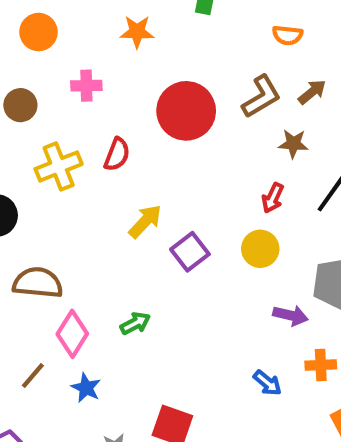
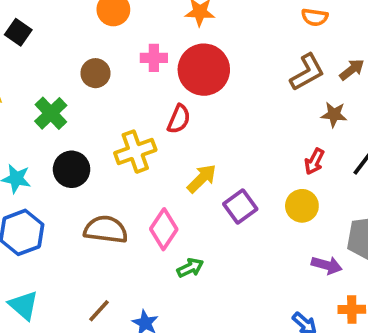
orange semicircle: (287, 35) -> (315, 17), moved
red circle: (186, 111) -> (204, 70), moved
yellow cross: (59, 166) -> (135, 152), moved
pink diamond: (72, 334) -> (164, 229), moved

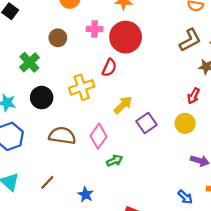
brown line: (99, 311) -> (47, 182), moved

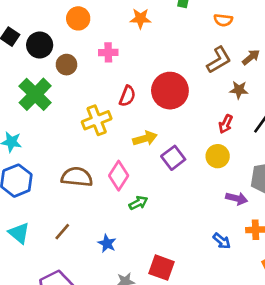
red circle: (126, 37) -> (170, 91), moved
green cross: (29, 62) -> (35, 94), size x1.4
black circle: (42, 98) -> (40, 45), moved
yellow arrow: (123, 105) -> (145, 138), turned 30

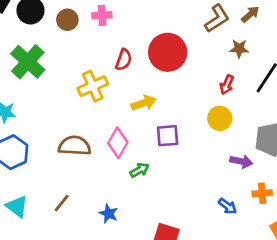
brown circle: (66, 65) -> (67, 20), moved
purple square: (173, 158) -> (168, 136), moved, turned 35

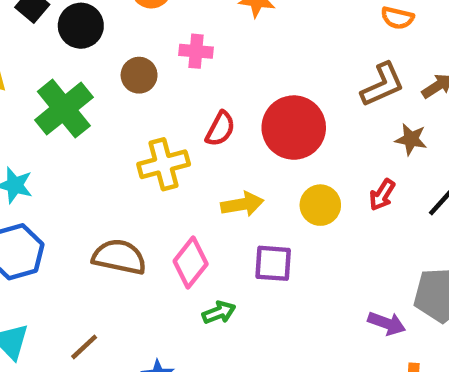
brown circle: (67, 20) -> (139, 75), moved
yellow circle: (220, 118) -> (320, 205), moved

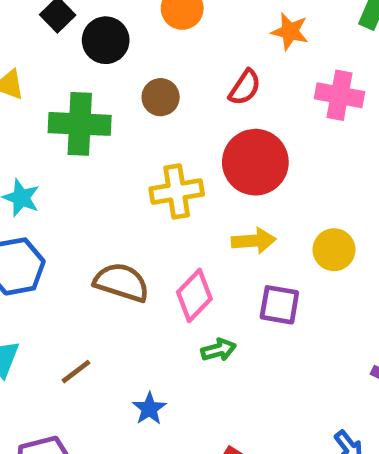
pink cross: (196, 51) -> (340, 95), moved, size x1.4
green cross: (64, 109) -> (80, 124), turned 36
red circle: (294, 128) -> (255, 162), moved
red semicircle: (220, 129) -> (245, 87), moved

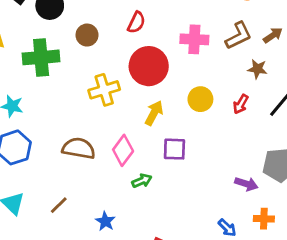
pink cross: (340, 95) -> (194, 39), moved
yellow arrow: (254, 241) -> (154, 113), turned -50
yellow circle: (334, 250) -> (200, 99), moved

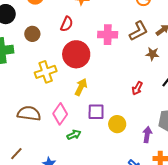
yellow circle: (200, 99) -> (117, 124), moved
red arrow: (241, 104) -> (137, 88), moved
purple arrow: (246, 184) -> (147, 135), turned -98

